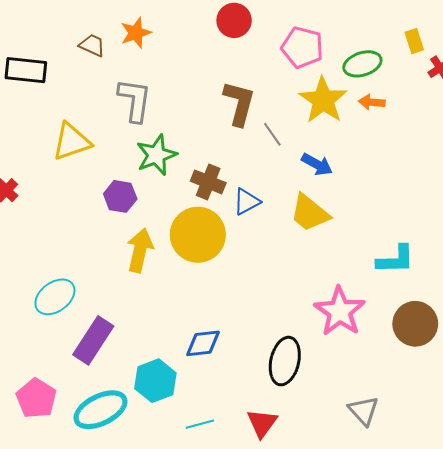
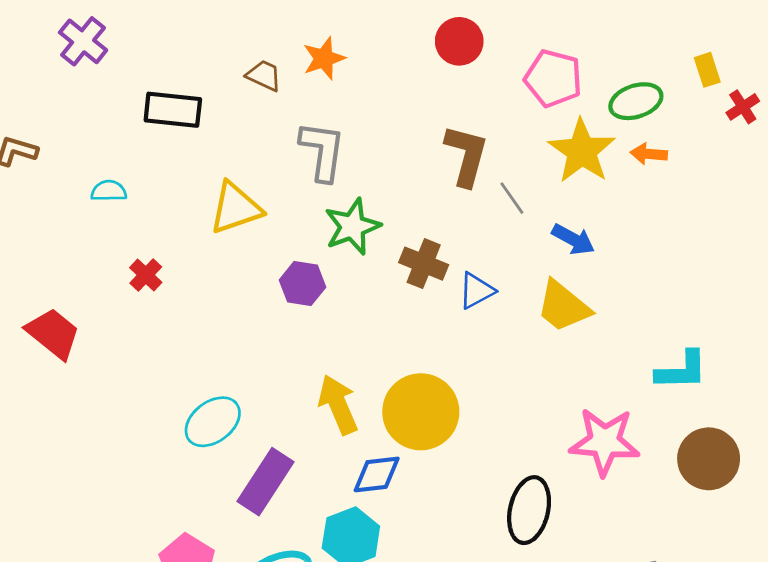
yellow circle: (198, 235) -> (421, 412), moved
yellow arrow: (140, 250) -> (338, 405), moved, turned -36
pink star: (340, 311) -> (605, 442), turned -30
blue diamond: (203, 343) -> (377, 474), moved

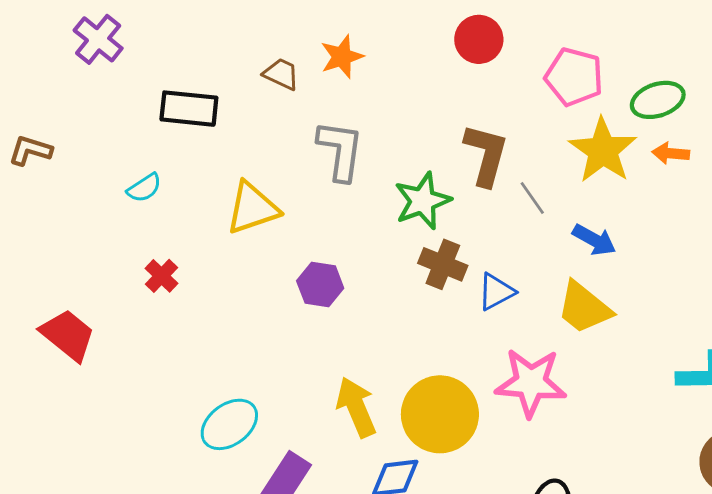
cyan semicircle: (109, 191) -> (144, 188), moved, turned 148
green star: (352, 227) -> (423, 201), moved
pink star: (605, 442) -> (531, 383), moved

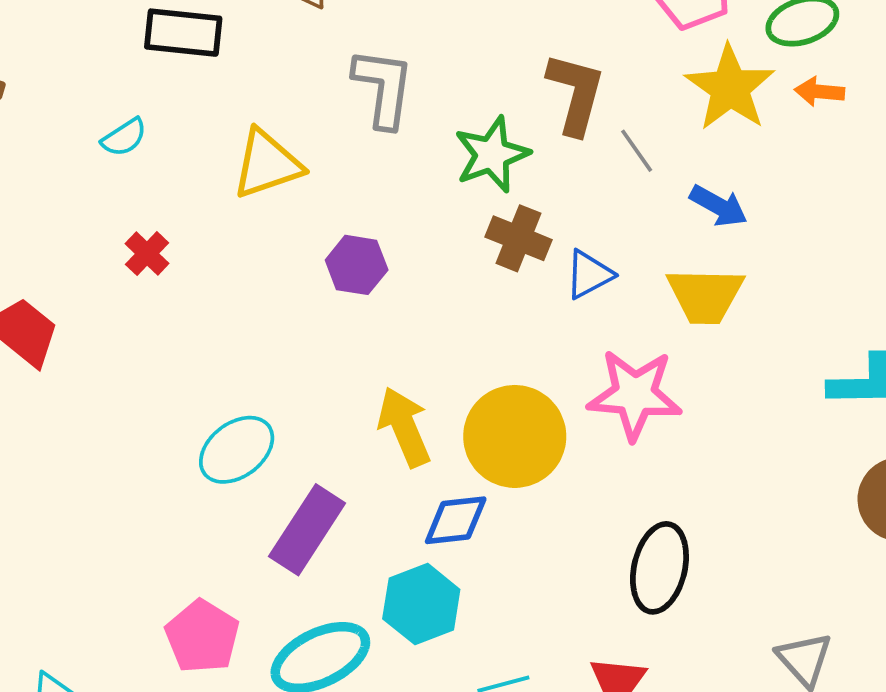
yellow trapezoid: (584, 308) -> (705, 295), turned -38

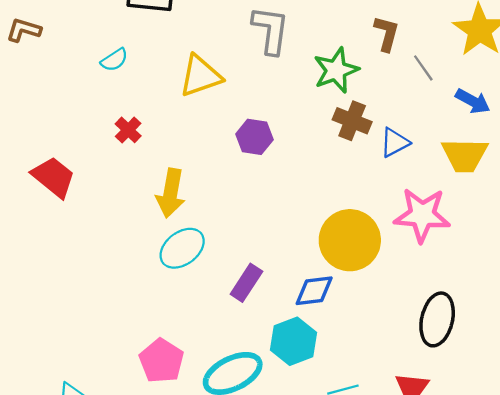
brown L-shape: (576, 94) -> (387, 33), size x0.7
yellow arrow: (404, 427) -> (171, 193), moved, turned -147
purple rectangle: (307, 530) -> (246, 283), moved, size x0.7

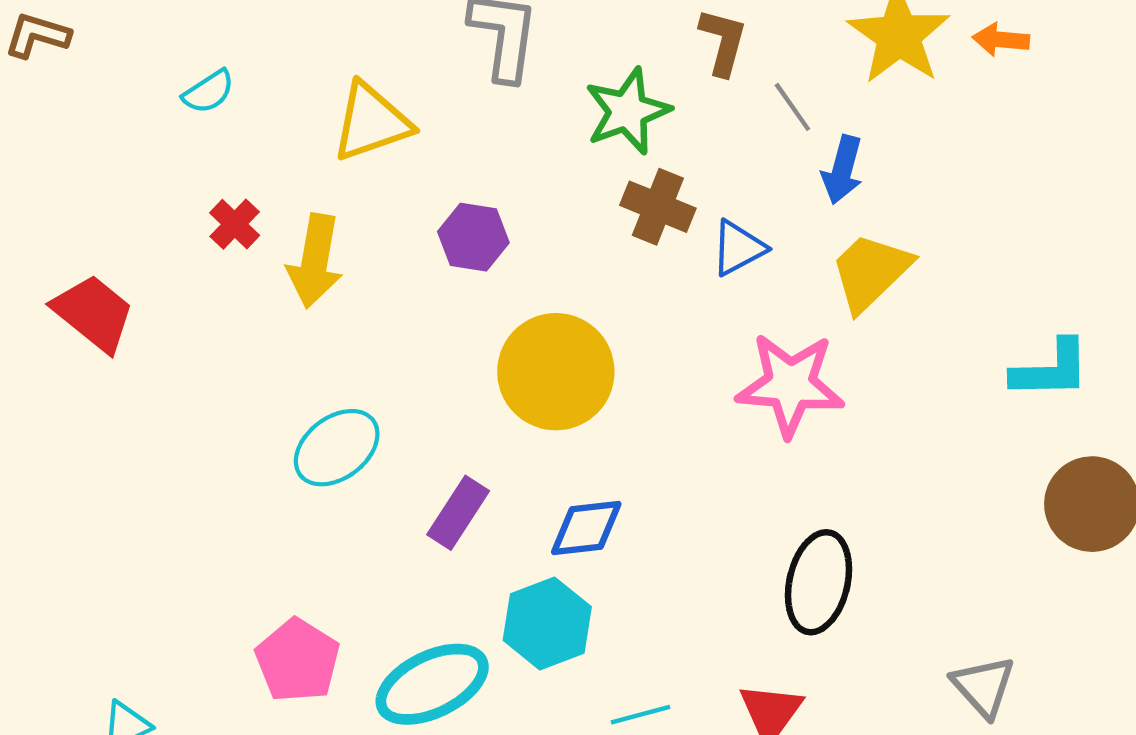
blue arrow: (473, 101) -> (842, 170), moved, turned 76
yellow trapezoid: (465, 155) -> (871, 272), turned 135
yellow arrow: (171, 193) -> (315, 261), moved
yellow circle: (350, 240) -> (556, 372), moved

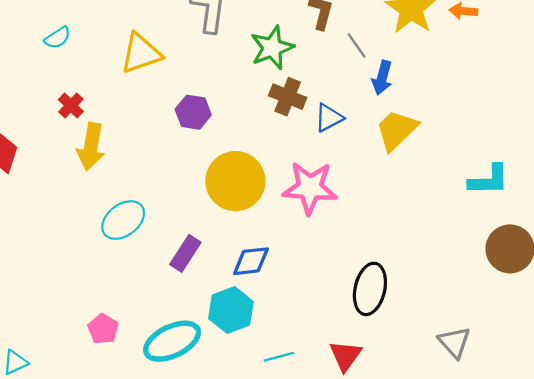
yellow arrow: (315, 261) -> (91, 147), moved
pink star: (790, 385) -> (310, 188), moved
pink pentagon: (298, 660) -> (103, 329), size x0.7

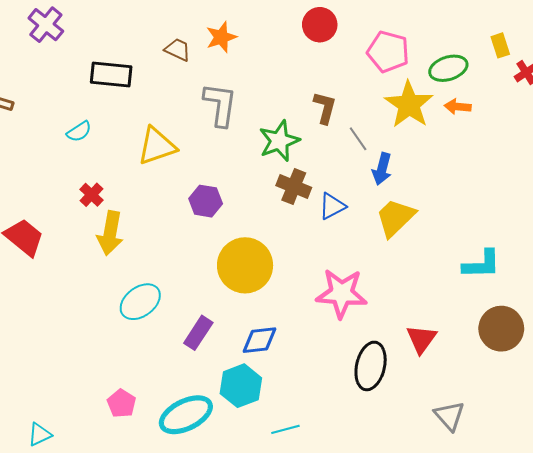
pink star: (310, 188) -> (341, 293), moved
red triangle: (345, 356) -> (421, 339), moved

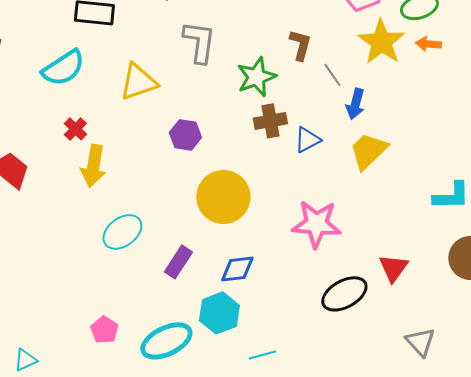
cyan semicircle: (79, 132) -> (63, 68), size x1.8
brown cross: (294, 187) -> (270, 121), turned -32
black ellipse: (371, 366) -> (344, 294), turned 48

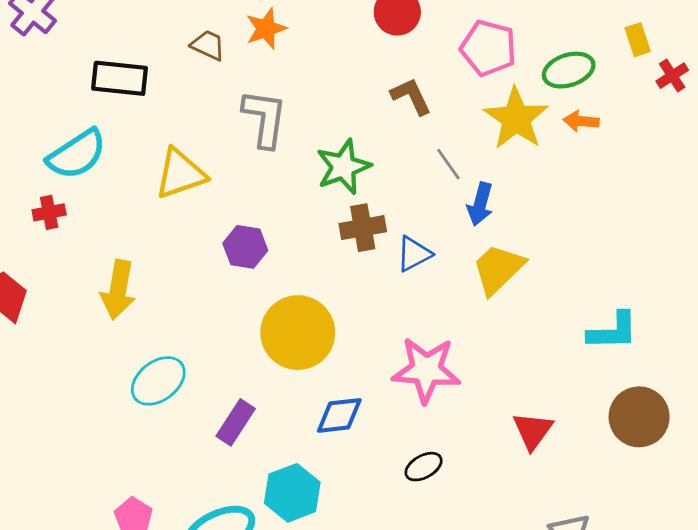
brown L-shape: (300, 45) -> (411, 96), moved, turned -40
red cross: (75, 129) -> (49, 212), moved, turned 35
blue diamond: (237, 269) -> (339, 415), moved
black ellipse: (344, 294) -> (424, 467), moved, size x0.6

